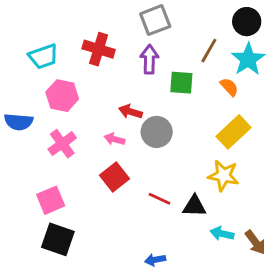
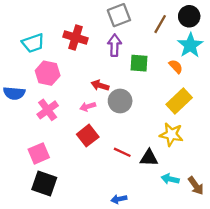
brown line: (209, 51) -> (160, 24), moved
pink arrow: (114, 139) -> (88, 107), turned -32

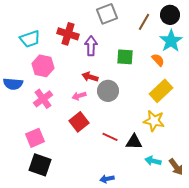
purple arrow: (114, 45) -> (91, 46), moved

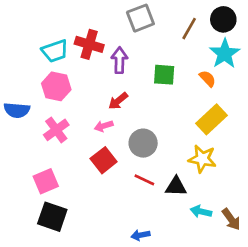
cyan trapezoid: (30, 39) -> (55, 51), moved
red arrow: (90, 77) -> (118, 101), turned -56
gray circle: (108, 91) -> (143, 143), moved

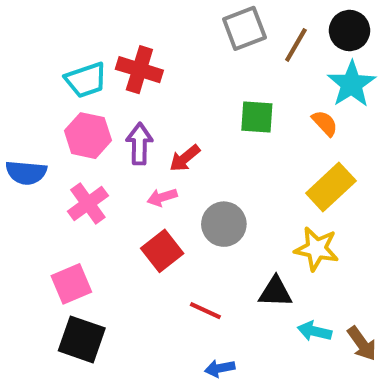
gray square: (140, 18) -> (244, 28), moved
purple arrow: (119, 60) -> (139, 144), moved
red line: (144, 180) -> (205, 311), moved

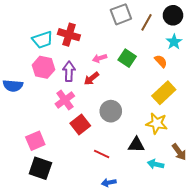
cyan star: (352, 84) -> (174, 42), size x0.7
green square: (257, 117) -> (127, 58), turned 30
pink arrow: (162, 197) -> (100, 58), moved
pink cross: (88, 204) -> (65, 100), moved
brown arrow: (362, 344) -> (179, 152), moved

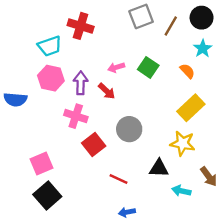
red cross: (69, 35) -> (81, 26), moved
red arrow: (91, 79) -> (107, 91), turned -98
pink cross: (65, 100) -> (76, 116), turned -36
black square: (40, 168) -> (47, 196), turned 30

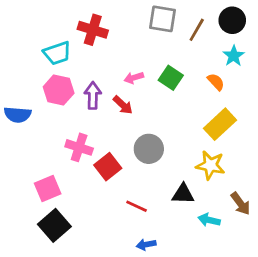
gray square: (141, 16) -> (163, 19), turned 30
pink cross: (76, 116) -> (79, 147), moved

